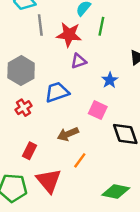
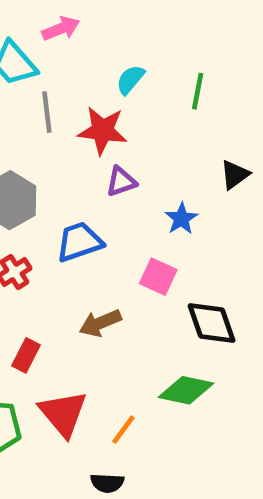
green line: (101, 26) -> (198, 91), moved
orange line: (80, 160) -> (123, 430), moved
green diamond: (116, 192) -> (186, 390), moved

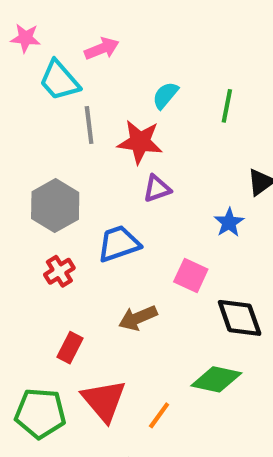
blue star: (181, 219) -> (229, 223), moved

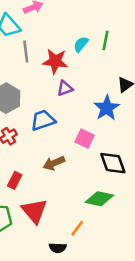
cyan semicircle: (165, 95) -> (81, 44), moved
blue star: (229, 223) -> (107, 108), size x1.5
orange line: (159, 415) -> (77, 228), moved

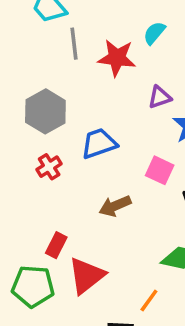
purple triangle: (65, 88) -> (160, 97), moved
red rectangle: (15, 180) -> (56, 245), moved
red triangle: (34, 211) -> (86, 276), turned 32

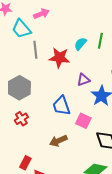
blue trapezoid: (99, 144) -> (61, 106), moved, turned -90

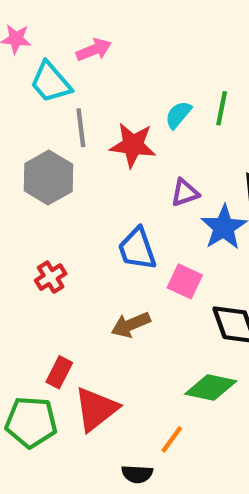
gray hexagon: (19, 88) -> (48, 177), moved

